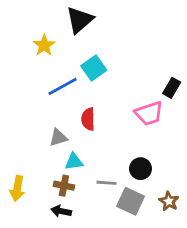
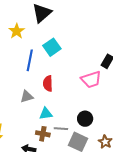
blue line: (63, 86) -> (30, 60), turned -50
cyan triangle: (74, 162) -> (46, 114), moved
brown cross: (64, 186) -> (43, 134), moved

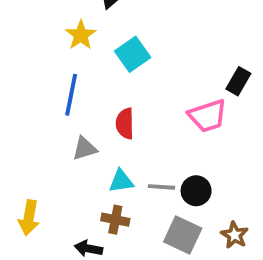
yellow star: (17, 31) -> (81, 35), moved
blue line: (30, 60) -> (71, 95), moved
gray line: (61, 129) -> (161, 187), moved

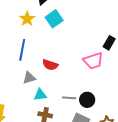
cyan square: (133, 54) -> (54, 19), moved
red semicircle: (125, 124) -> (50, 65), turned -70
cyan triangle: (121, 181) -> (40, 95), moved

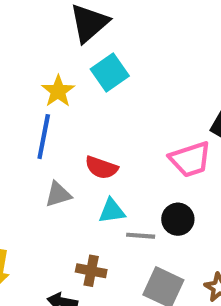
yellow star: (27, 19) -> (58, 91), moved
cyan triangle: (40, 95) -> (112, 211), moved
black circle: (87, 100) -> (178, 219), moved

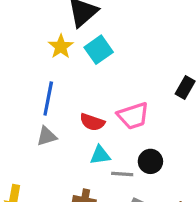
yellow star: (58, 91) -> (61, 47), moved
pink trapezoid: (190, 159) -> (133, 116), moved
gray triangle: (58, 194) -> (47, 136), moved

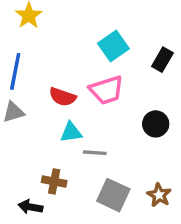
cyan square: (99, 50) -> (113, 46), moved
black circle: (150, 161) -> (156, 124), moved

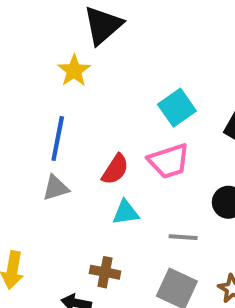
red semicircle: (63, 97) -> (115, 169), turned -76
gray line: (95, 153) -> (183, 237), moved

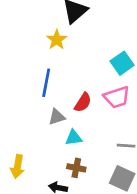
gray triangle: (56, 188) -> (57, 117), moved
cyan triangle: (126, 213) -> (74, 138), moved

